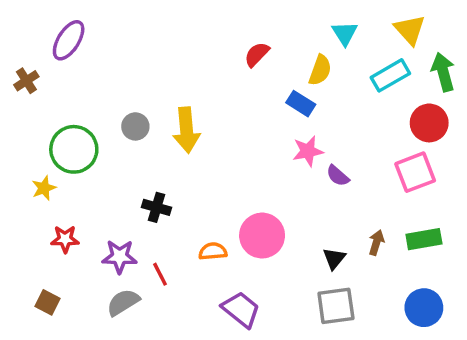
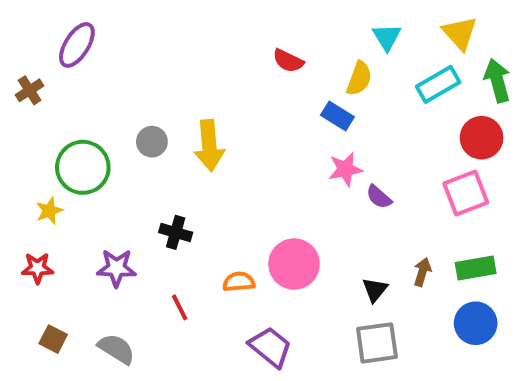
red semicircle: (257, 54) -> (288, 61), turned -108
red star: (65, 239) -> (37, 268), moved
purple star: (120, 257) -> (116, 268), moved
gray semicircle: (123, 302) -> (116, 349), moved, turned 64
blue circle: (424, 308) -> (476, 323), moved

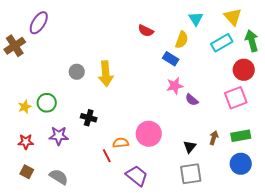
brown cross: (30, 90) -> (15, 46), size x1.5
green circle: (83, 167) -> (47, 103), moved, size x0.7
red star: (37, 268) -> (26, 142), moved
red line: (180, 307) -> (107, 156), moved

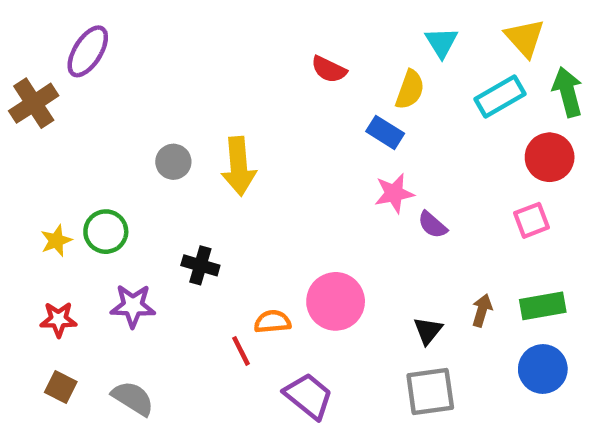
pink square: (236, 98) -> (532, 220), size x0.7

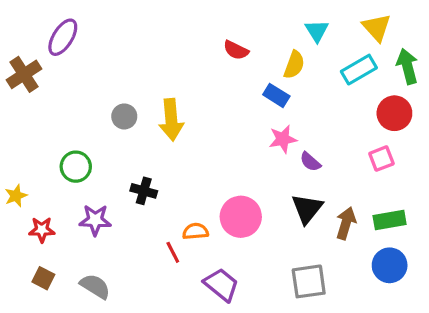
yellow star: (56, 241) -> (16, 196), moved
brown arrow: (482, 310) -> (346, 223), size x1.4
black triangle: (428, 331) -> (307, 209), moved, size x1.5

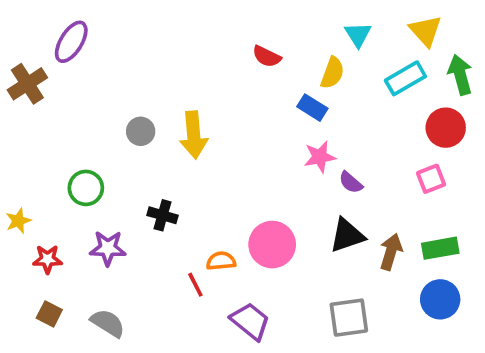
black triangle: (307, 209) -> (347, 235), turned 32

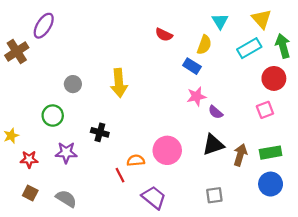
gray circle: (141, 131) -> (73, 84), moved
gray square: (349, 318) -> (214, 195), size x0.7

